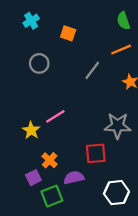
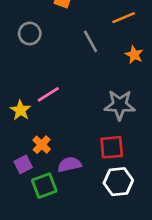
gray line: (92, 70) -> (91, 41), turned -66
red square: (96, 153) -> (112, 147), moved

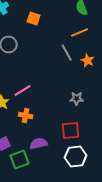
gray line: (91, 41) -> (67, 52), moved
gray star: (120, 105) -> (77, 98), size x0.6
orange cross: (42, 145) -> (26, 116), moved, turned -32

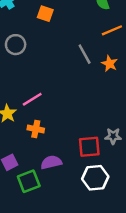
orange line: (80, 32) -> (112, 30), moved
gray star: (77, 98) -> (113, 136), moved

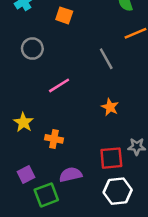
orange star: (110, 64) -> (110, 107), moved
pink line: (32, 99) -> (59, 85), moved

